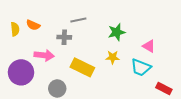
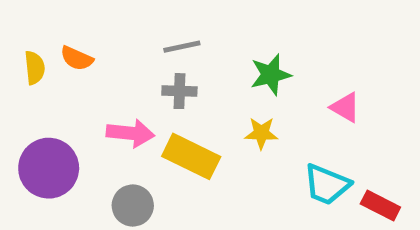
gray cross: (64, 37) -> (179, 91), moved
pink arrow: (44, 55) -> (130, 133), moved
cyan trapezoid: (141, 67) -> (327, 184), moved

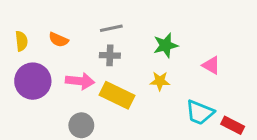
orange semicircle: (77, 58) -> (58, 40), moved
purple circle: (49, 168) -> (33, 81), moved

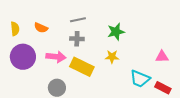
pink triangle: (211, 65) -> (162, 57), moved, turned -32

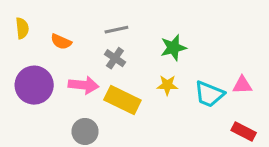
yellow semicircle: (15, 29) -> (22, 28), moved
gray cross: (77, 39) -> (115, 58), turned 32
cyan trapezoid: (140, 79) -> (209, 94), moved

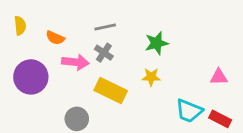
pink arrow: (84, 85) -> (75, 62), moved
cyan trapezoid: (209, 94) -> (189, 111), moved

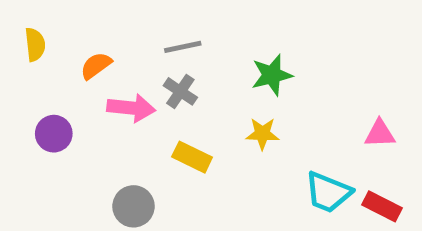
orange semicircle: (55, 38) -> (96, 66), turned 120
purple circle: (31, 77) -> (54, 134), size x0.6
yellow rectangle: (111, 90) -> (192, 157), size x0.7

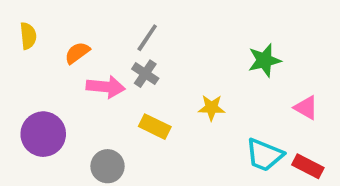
gray line: (183, 47) -> (147, 38), turned -44
green star: (272, 75) -> (264, 60), moved
purple circle: (54, 134) -> (43, 134), moved, size x1.5
pink triangle: (380, 134) -> (306, 108), turned 32

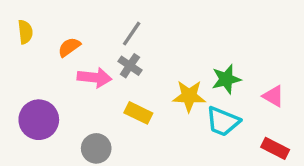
green star: (264, 60) -> (226, 79), moved
yellow star: (211, 108) -> (189, 96), size x1.4
cyan trapezoid: (264, 155) -> (223, 121), moved

